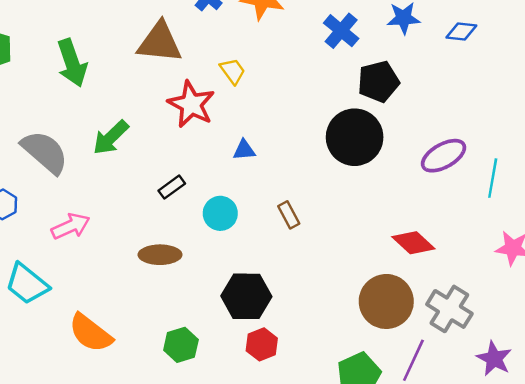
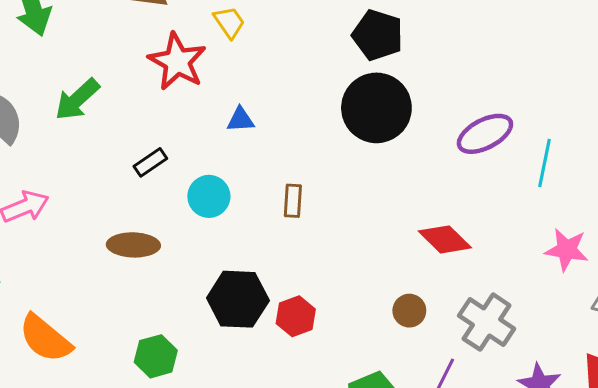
black pentagon: (378, 82) -> (378, 35), moved, turned 30
brown rectangle: (289, 215) -> (293, 201), turned 30
brown circle: (386, 301) -> (409, 311), size x0.5
red hexagon: (262, 344) -> (296, 316), moved

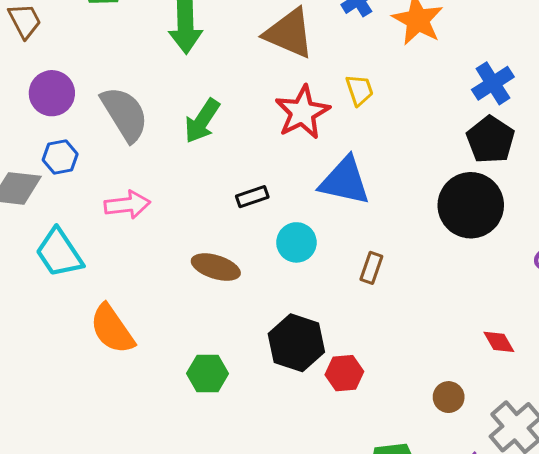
green arrow: (77, 99) -> (202, 121), turned -30
blue triangle: (241, 120) -> (345, 181), size x2.0
red diamond: (445, 239) -> (499, 342), size x0.7

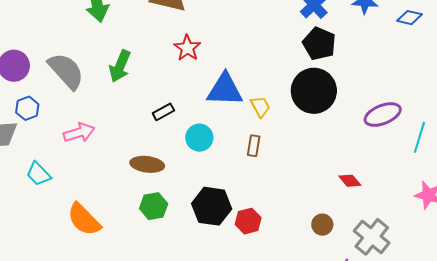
yellow trapezoid: (359, 90) -> (260, 107), moved
red star: (302, 112) -> (187, 48), size x0.7
cyan trapezoid: (59, 253) -> (38, 174), size x0.7
green hexagon: (207, 374) -> (154, 206), moved

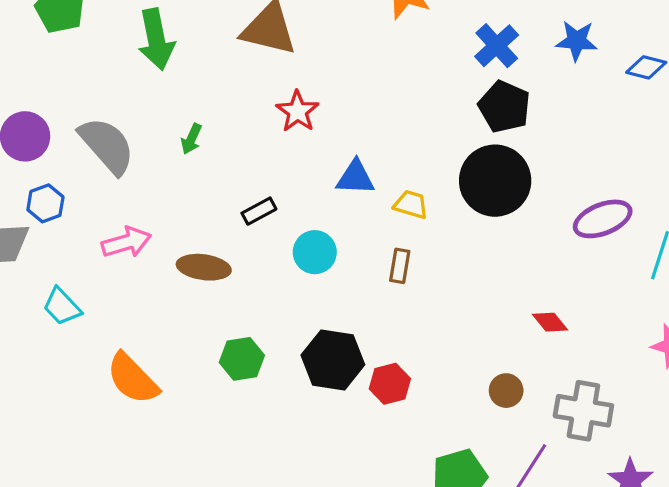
green arrow: (120, 66) -> (191, 139), size x0.6
blue triangle: (225, 90) -> (355, 178), size x0.7
yellow trapezoid: (260, 107) -> (411, 204), turned -45
brown ellipse: (147, 164) -> (204, 267), moved
gray cross: (372, 237) -> (583, 411), turned -30

